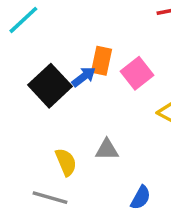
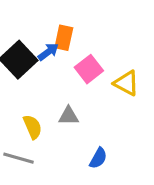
pink square: (137, 73) -> (89, 69), moved

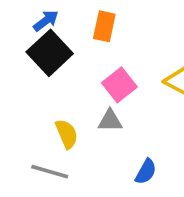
blue arrow: (48, 52) -> (46, 21), moved
pink square: (89, 69) -> (119, 85), moved

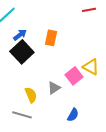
pink square: (119, 85) -> (74, 76), moved
gray triangle: (110, 121) -> (54, 88), turned -32

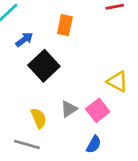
orange rectangle: (51, 38) -> (65, 25), moved
black square: (22, 52) -> (44, 66), moved
pink square: (74, 76) -> (98, 110), moved

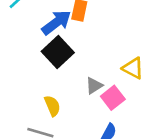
blue arrow: (24, 40) -> (56, 22), moved, size x1.6
gray triangle: (69, 109) -> (94, 86), moved

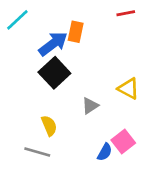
pink square: (113, 98) -> (123, 141), moved

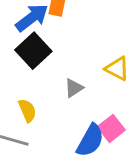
blue semicircle: (105, 152) -> (90, 140), size x1.6

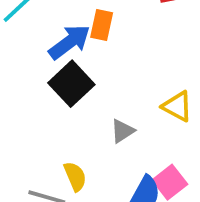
yellow semicircle: (27, 110) -> (75, 176), moved

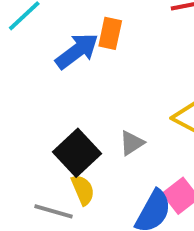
black square: (71, 84) -> (77, 153), moved

